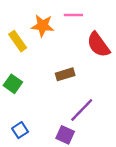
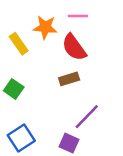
red semicircle: (98, 45) -> (74, 47), moved
blue square: (20, 130) -> (21, 138), size x1.5

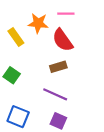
purple line: (87, 117) -> (55, 94), moved, turned 70
blue square: (21, 138) -> (18, 117), turned -35

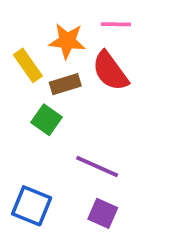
brown rectangle: (58, 67) -> (65, 84), moved
green square: (12, 75) -> (47, 120), moved

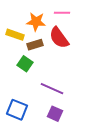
yellow rectangle: (28, 65) -> (15, 35), turned -36

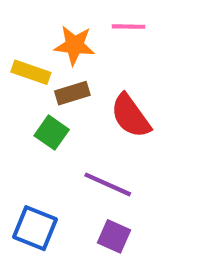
red semicircle: (59, 38) -> (131, 116), moved

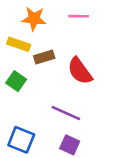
orange star: (74, 45) -> (34, 19), moved
green square: (52, 133) -> (16, 81), moved

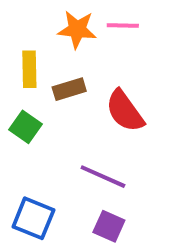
orange star: (34, 19) -> (77, 29), moved
yellow rectangle: (19, 44) -> (29, 69), turned 70

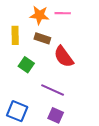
brown rectangle: (69, 89) -> (42, 38), moved, turned 35
green square: (25, 127) -> (26, 65), moved

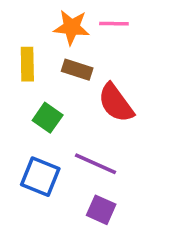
blue square: (17, 111) -> (40, 177), moved

